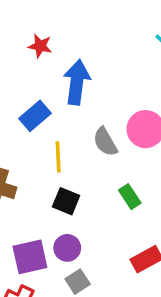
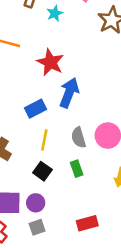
red star: (40, 46) -> (50, 62), size x1.6
green rectangle: (130, 197) -> (77, 169), moved

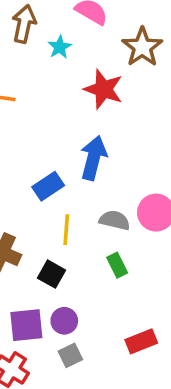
red star: (50, 62) -> (104, 89), moved
gray semicircle: (79, 138) -> (115, 220), turned 126
black square: (42, 171) -> (51, 274), moved

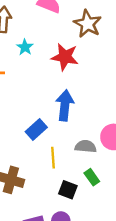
cyan star: (60, 47) -> (25, 47), moved
black square: (51, 274) -> (68, 190), moved

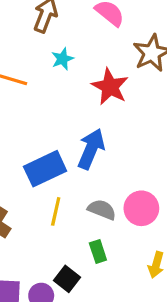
blue rectangle: (36, 129) -> (45, 169), size x1.4
black square: (68, 190) -> (67, 279), moved

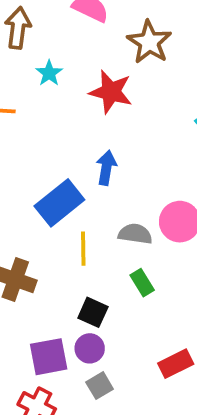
blue arrow: (91, 149) -> (106, 168), size x0.7
black square: (67, 279) -> (93, 312), moved

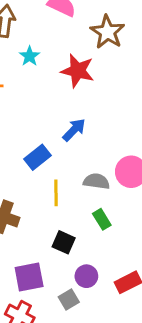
blue arrow: (106, 168) -> (74, 130), turned 35
blue rectangle: (59, 203) -> (38, 157), size x0.7
purple circle: (90, 348) -> (86, 276), moved

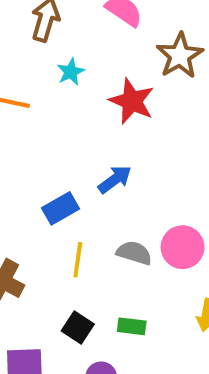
green rectangle: (102, 219) -> (132, 326), moved, turned -60

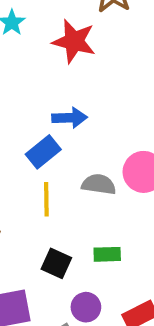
blue arrow: (115, 179) -> (70, 118), turned 44
blue rectangle: (60, 208) -> (43, 152), moved

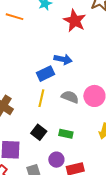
purple circle: (86, 307) -> (56, 160), moved

